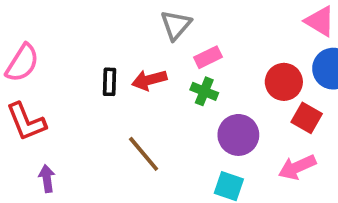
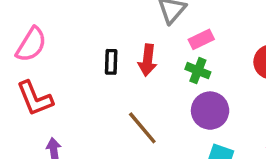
red arrow: (149, 80) -> (148, 60), turned -68
purple circle: (238, 135) -> (210, 111), moved

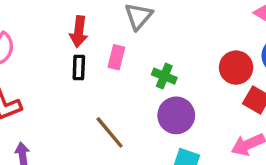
pink rectangle: (201, 39) -> (116, 57), moved, turned -50
red arrow: (148, 60) -> (79, 32), moved

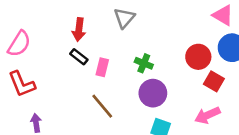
pink rectangle: (116, 57) -> (102, 67), moved
black rectangle: (79, 68) -> (79, 57), turned -54

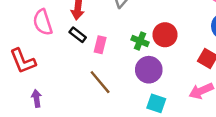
pink semicircle: (19, 44) -> (43, 22), moved, turned 130
red circle: (198, 57) -> (165, 35), moved

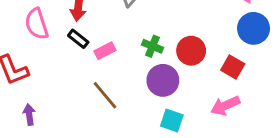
red circle: (165, 35) -> (191, 51), moved
pink rectangle: (100, 45) -> (105, 51), turned 49

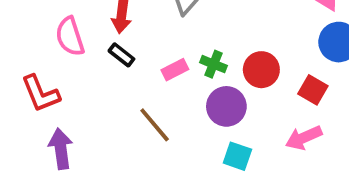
pink rectangle: (105, 51) -> (175, 70), moved
purple arrow: (29, 115) -> (61, 149), size x1.5

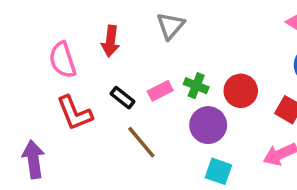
black rectangle: (121, 55) -> (122, 98), moved
red L-shape: (40, 94) -> (75, 113), moved
purple arrow: (61, 149) -> (33, 159), moved

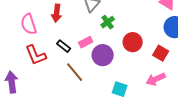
green cross: (196, 86) -> (108, 22), moved, turned 32
purple circle: (208, 125) -> (103, 55), moved

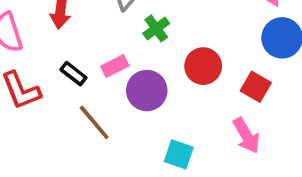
pink arrow: (156, 79) -> (246, 136), turned -96

